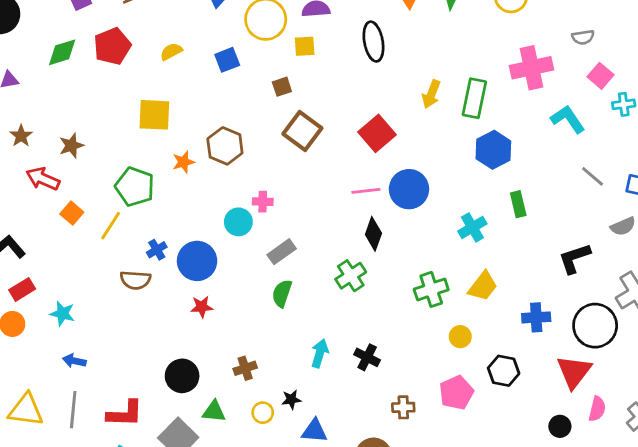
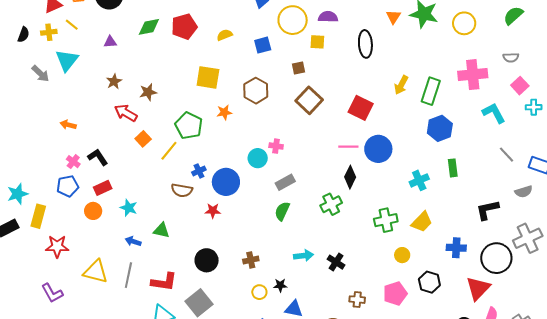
red square: (377, 133) -> (361, 108), turned -30
brown hexagon: (225, 146) -> (256, 91), moved
red star: (202, 307) -> (213, 211), moved
cyan arrow: (320, 353) -> (304, 256), turned 60
green triangle: (214, 412) -> (161, 230), moved

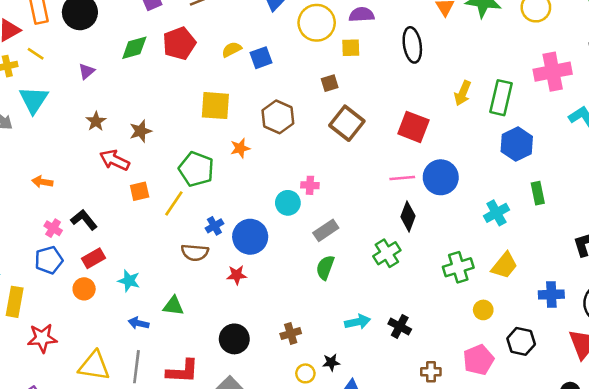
purple triangle: (110, 42) -> (87, 71), turned -32
blue square: (263, 45) -> (261, 58), moved
orange square: (143, 139) -> (140, 191), turned 35

